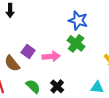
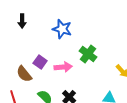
blue star: (78, 20) -> (62, 29), moved

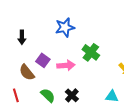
black arrow: (22, 21) -> (22, 37), moved
blue star: (62, 29) -> (65, 27), turned -30

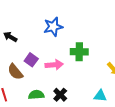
black arrow: (22, 37) -> (10, 37), turned 120
green cross: (91, 52) -> (79, 52), turned -36
green semicircle: (48, 95) -> (36, 95), turned -49

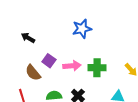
blue star: (53, 27) -> (82, 29), moved
green cross: (79, 52) -> (97, 68), moved

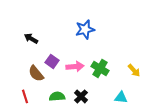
green cross: (97, 68) -> (100, 68), turned 30

